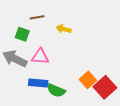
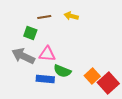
yellow arrow: (64, 29) -> (71, 16), moved
green semicircle: (56, 90) -> (62, 71), moved

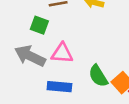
green semicircle: (62, 71) -> (98, 76), moved, turned 36

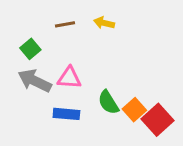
green square: (39, 25) -> (30, 49), moved, turned 30

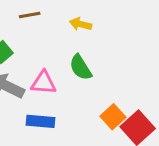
brown line: (65, 24) -> (30, 15), moved
green semicircle: (108, 102) -> (81, 67), moved

